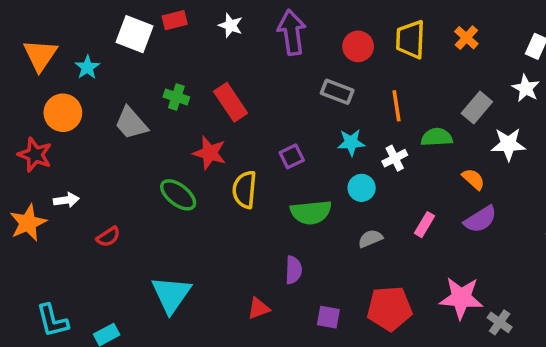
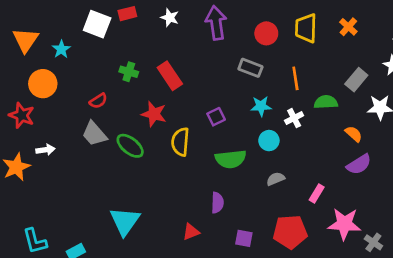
gray trapezoid: (131, 123) -> (94, 134), moved
pink rectangle: (424, 225) -> (317, 193), moved
red semicircle: (108, 237) -> (98, 101), moved

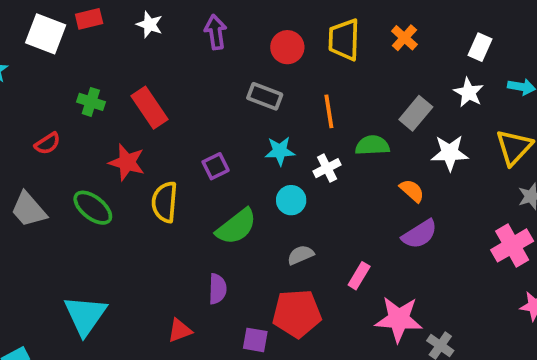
purple arrow: (216, 23) -> (216, 32), size x0.7
gray trapezoid: (94, 134) -> (29, 210), moved
green semicircle: (231, 159) -> (236, 227), turned -32
red pentagon: (290, 232) -> (297, 313), moved

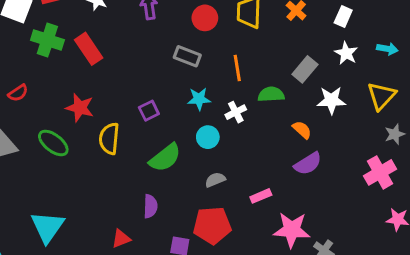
white rectangle: (480, 47) -> (343, 16), moved
green cross: (91, 102) -> (47, 40), moved, size x1.5
red rectangle: (149, 108) -> (89, 49), moved
pink rectangle: (359, 276) -> (261, 196), turned 36

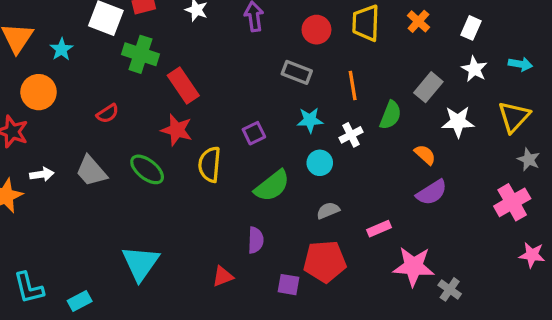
red rectangle: (89, 49) -> (183, 86), moved
green semicircle: (271, 94) -> (390, 115), turned 115
gray star: (395, 134) -> (529, 160), turned -30

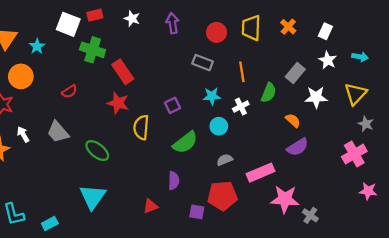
green ellipse: (147, 169) -> (97, 151), moved
white arrow: (42, 174) -> (23, 134), turned -112
pink rectangle: (379, 229) -> (261, 173), size x1.6

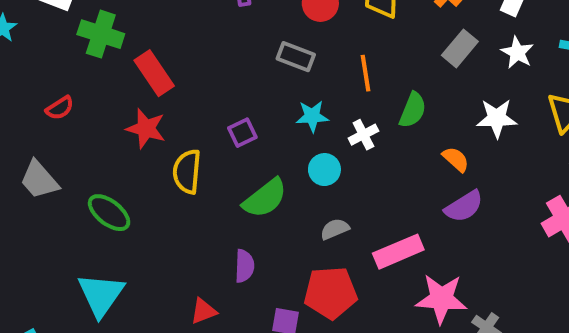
gray rectangle: (295, 73) -> (460, 48), moved

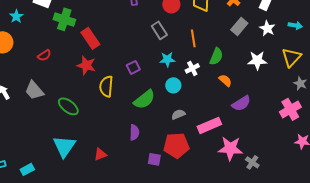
gray rectangle: (296, 57) -> (159, 30), turned 36
orange semicircle: (456, 159) -> (225, 80), moved
red triangle: (203, 311) -> (100, 154), moved

